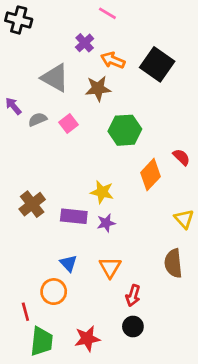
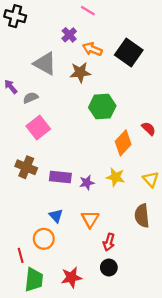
pink square: (68, 123) -> (38, 127), moved, size x1.5
yellow star: (102, 192) -> (115, 177), moved
brown cross: (32, 204) -> (26, 167), turned -30

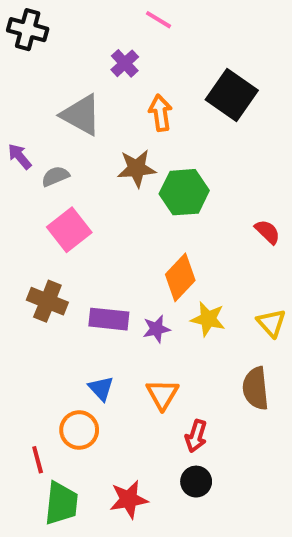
orange arrow: (92, 49) -> (160, 113), moved, turned 60
brown star: (80, 72) -> (137, 168), moved
orange diamond: (123, 143) -> (180, 277), moved

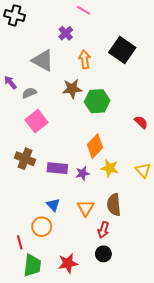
brown semicircle: (256, 388) -> (114, 205), moved

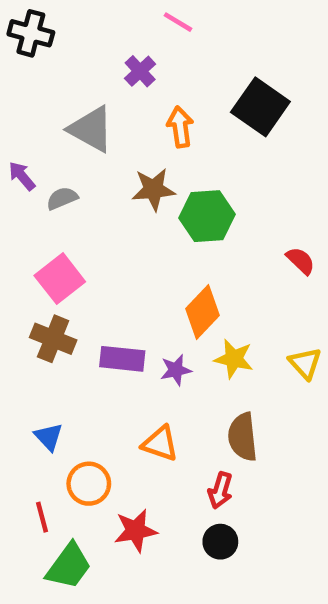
pink square: (37, 121) -> (60, 279), moved
blue triangle: (53, 205) -> (49, 437), moved
orange triangle: (86, 208) -> (160, 444), moved, turned -42
red star: (68, 263) -> (136, 531), moved
green trapezoid: (32, 265) -> (69, 566), turned 30

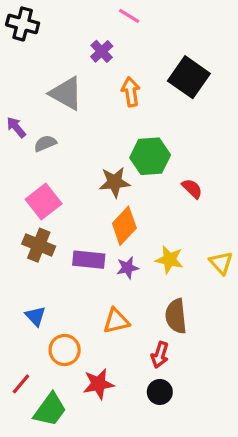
brown star: (153, 189) -> (115, 182), moved
red semicircle: (301, 261) -> (192, 189), moved
orange diamond: (203, 312) -> (124, 226), moved
orange triangle: (160, 444) -> (116, 321), turned -32
red line: (42, 517) -> (21, 384), moved, turned 55

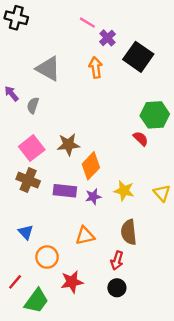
pink line: (129, 16) -> (87, 23), moved
purple cross: (102, 51) -> (107, 38), moved
gray semicircle: (45, 143) -> (33, 105), turned -49
green hexagon: (150, 156) -> (155, 115), moved
brown star: (115, 182) -> (68, 144), moved

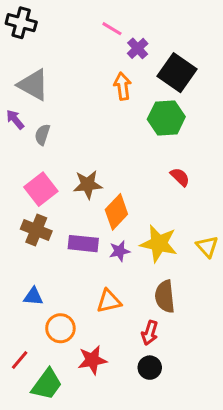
gray triangle: (48, 69) -> (33, 85), moved
green hexagon: (155, 115) -> (166, 118), moved
yellow star: (124, 191) -> (159, 244), size x1.4
blue triangle: (26, 232) -> (33, 296), turned -42

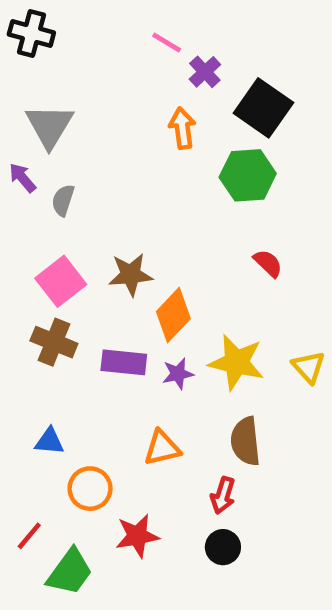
gray triangle: (33, 85) -> (49, 126), turned 32

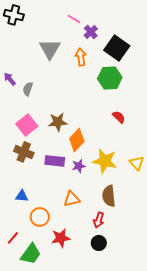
gray triangle: (49, 126) -> (50, 49), moved

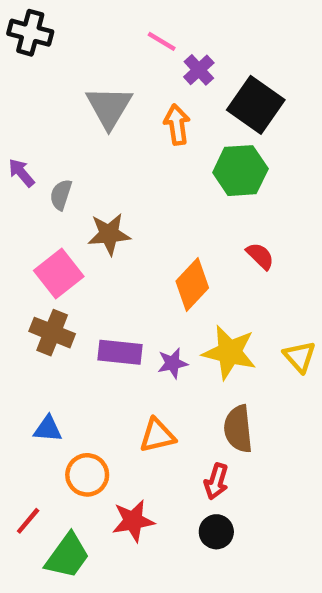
brown star: (58, 122) -> (109, 234), moved
orange diamond: (77, 140) -> (192, 284), moved

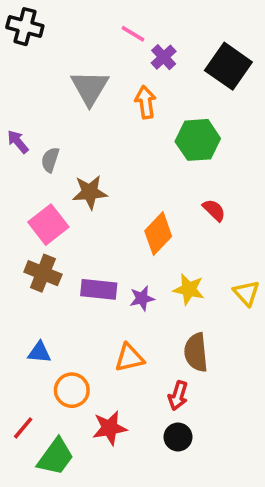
black square: (256, 105) -> (228, 66), moved
yellow star: (229, 352) -> (189, 289), size x0.7

